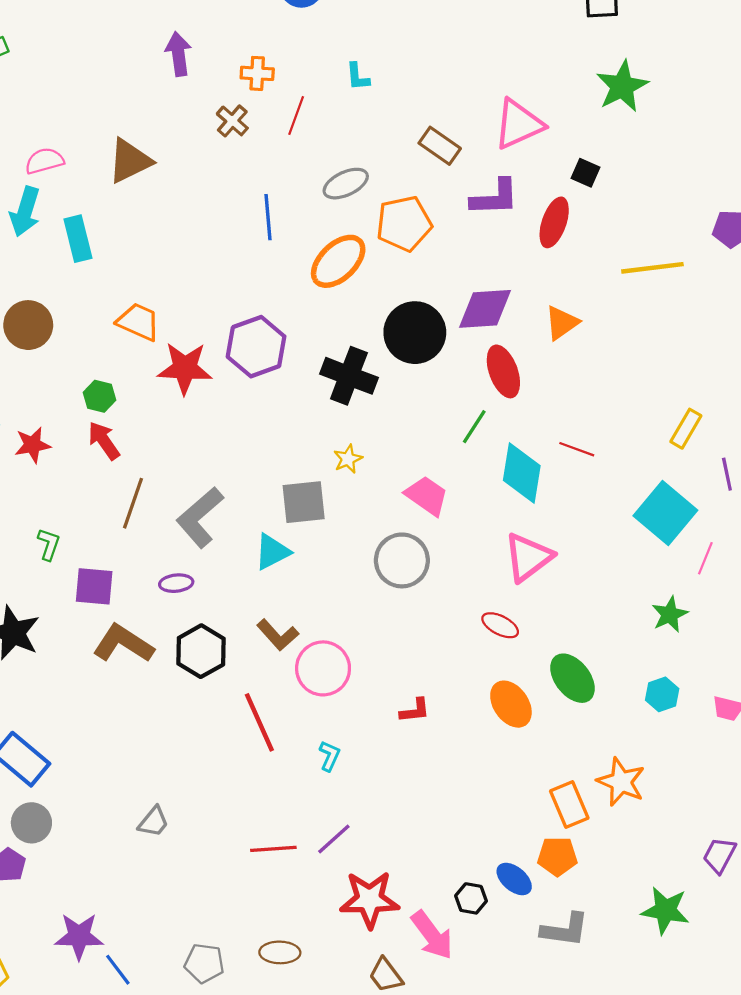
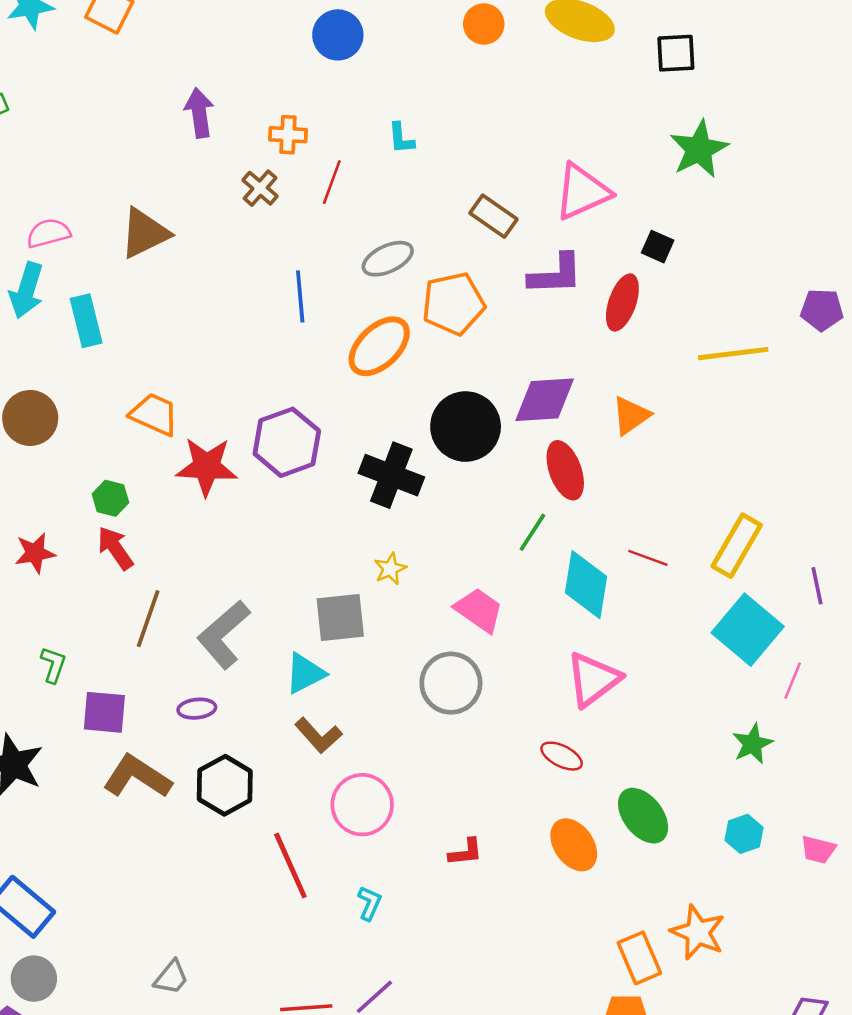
yellow rectangle: (686, 429) -> (737, 546), moved, size x1.4
brown L-shape: (278, 635) -> (318, 735), moved

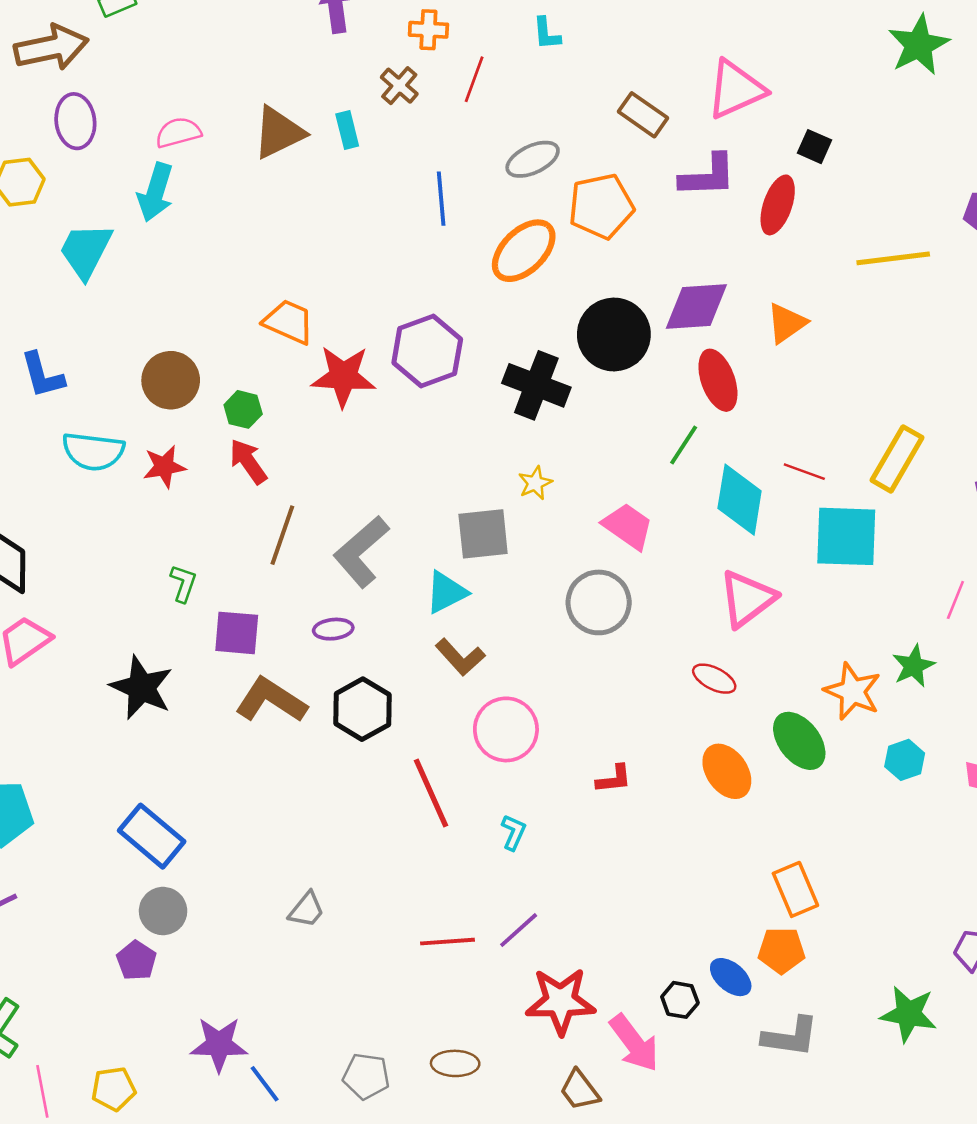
green star: (699, 149) -> (919, 45), moved
cyan rectangle: (86, 321) -> (347, 130), moved, size x0.7
brown circle: (30, 418) -> (171, 380), moved
cyan square: (748, 630) -> (846, 536), moved, turned -38
orange star: (698, 932) -> (853, 691), moved

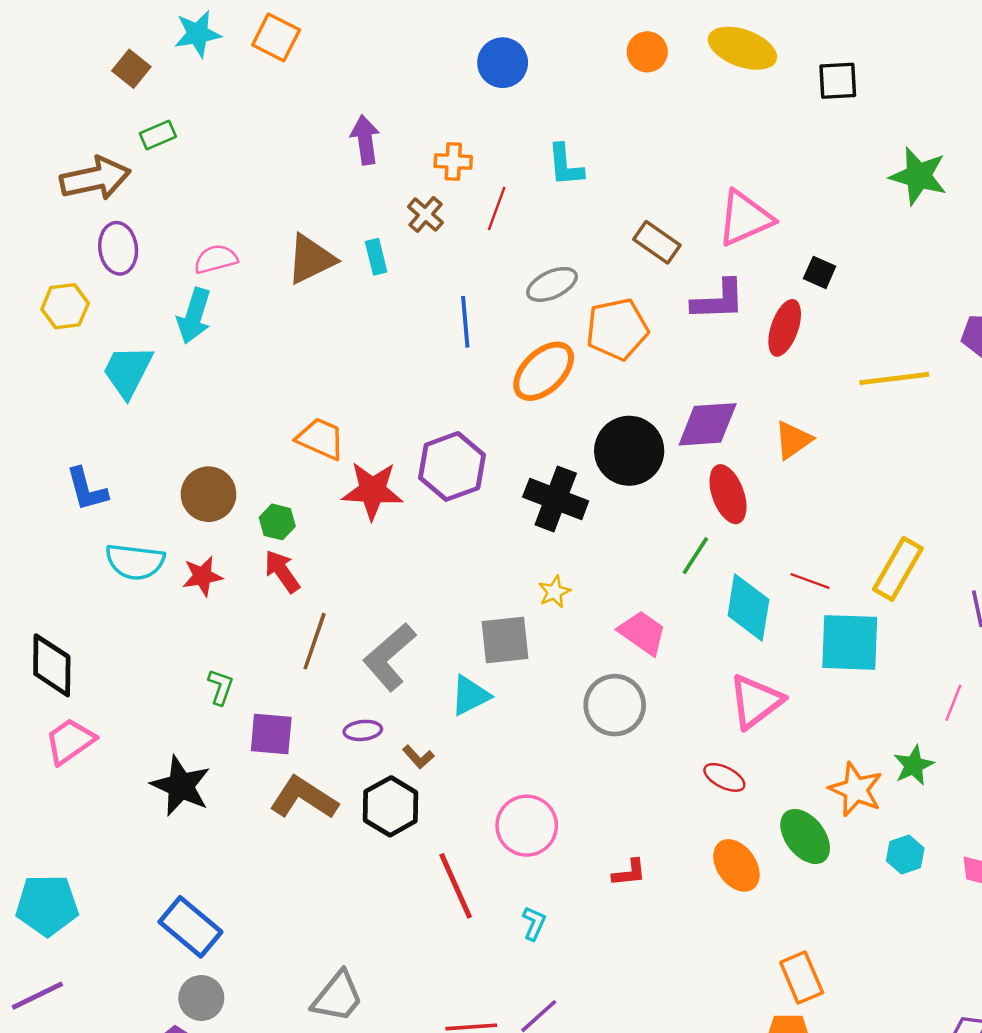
cyan L-shape: (547, 34) -> (565, 165), size x1.4
green star: (919, 45) -> (918, 176), turned -30
brown L-shape: (460, 657) -> (418, 757), moved, size x0.7
gray trapezoid: (307, 910) -> (337, 997), size x1.5

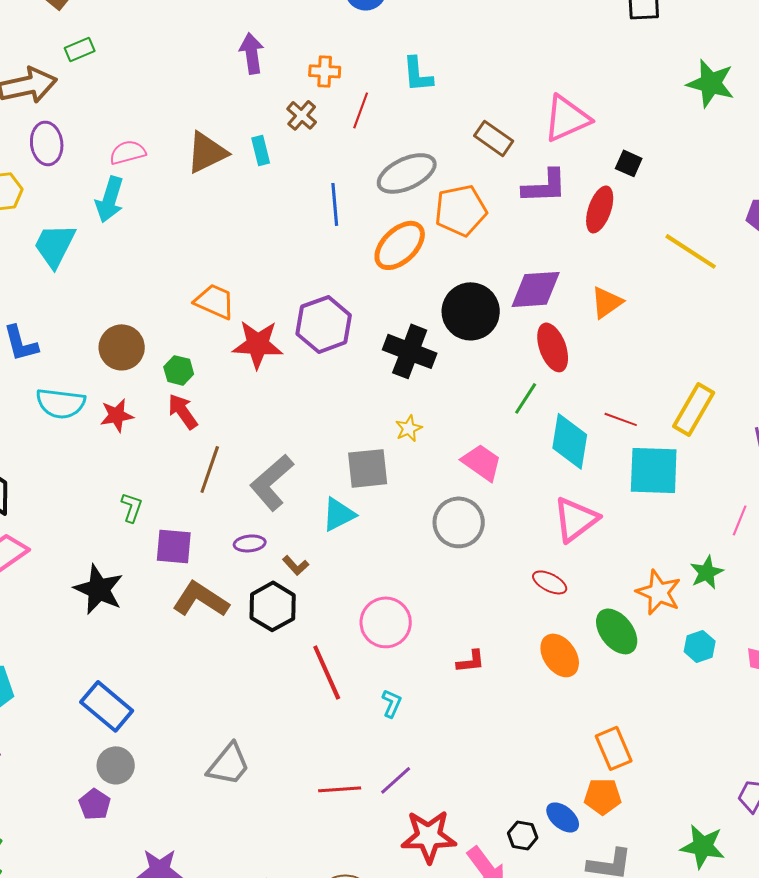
gray ellipse: (552, 284) -> (407, 173), size x1.4
yellow line: (894, 378) -> (691, 251), turned 40

